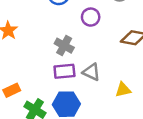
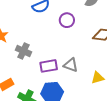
gray cross: (64, 46) -> (23, 51), moved

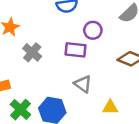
purple rectangle: (49, 66) -> (75, 50), moved

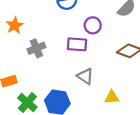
gray cross: (32, 52) -> (36, 48), turned 30

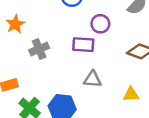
gray triangle: (85, 76) -> (92, 79), turned -30
yellow triangle: (112, 97) -> (131, 94), moved

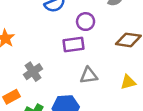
gray cross: (39, 49) -> (33, 72), moved

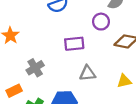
purple circle: (86, 22) -> (101, 22), moved

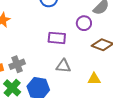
gray cross: (35, 68) -> (17, 64), moved

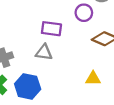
gray triangle: (63, 66) -> (44, 52), moved

